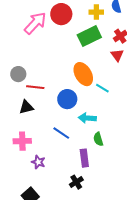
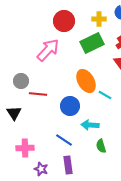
pink arrow: (35, 23) -> (48, 50), moved
black triangle: (26, 107) -> (14, 113), moved, turned -49
purple rectangle: (84, 158) -> (68, 165), moved

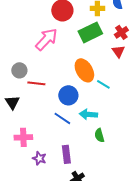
blue line: (64, 140) -> (62, 118), moved

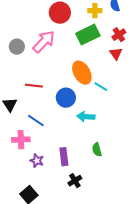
gray circle: (19, 70) -> (17, 47), moved
blue line: (62, 118) -> (36, 121), moved
green semicircle: (99, 135) -> (97, 150), moved

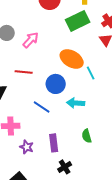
pink arrow: (44, 42) -> (31, 40), moved, size x0.7
orange ellipse: (82, 73) -> (72, 59), turned -30
cyan line: (101, 87) -> (91, 73), turned 32
blue line: (36, 121) -> (42, 107), moved

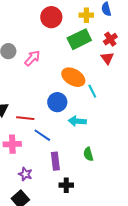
red line: (24, 72) -> (25, 118), moved
blue line: (42, 107) -> (42, 135), moved
purple star: (27, 147) -> (25, 174), moved
black cross: (65, 167) -> (66, 185), turned 32

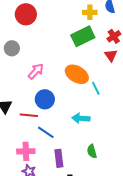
red circle: (51, 17) -> (26, 14), moved
pink arrow: (32, 58) -> (36, 71), moved
blue circle: (57, 102) -> (45, 99), moved
pink cross: (12, 144) -> (26, 151), moved

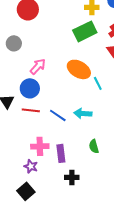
blue circle: (45, 99) -> (30, 88), moved
blue line: (46, 132) -> (58, 115), moved
pink cross: (26, 151) -> (40, 146), moved

